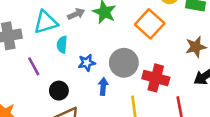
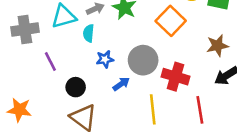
cyan semicircle: (62, 45) -> (89, 33), moved
blue arrow: (103, 86) -> (121, 84), turned 49

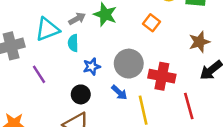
orange square: (171, 21) -> (151, 23), size x0.6
blue arrow: (121, 84) -> (119, 92), moved, turned 84
black circle: (76, 87) -> (81, 94), moved

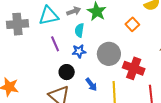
cyan semicircle: (73, 43) -> (79, 30), moved
purple line: (39, 74) -> (55, 44), moved
blue arrow: (119, 92) -> (91, 85), moved

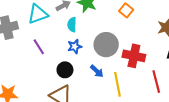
purple line: (55, 44) -> (39, 47), moved
blue arrow: (91, 85) -> (97, 71), moved

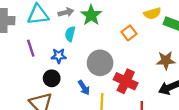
blue star: (75, 46) -> (59, 56), moved

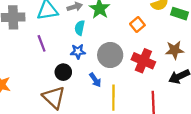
blue star: (59, 56) -> (78, 51), moved
red cross: (126, 81) -> (143, 61), moved

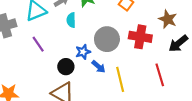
brown star: (175, 50) -> (168, 19), turned -30
blue star: (78, 51) -> (83, 52), moved

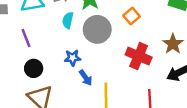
gray circle: (107, 39) -> (97, 29), moved
black circle: (66, 67) -> (34, 68), moved

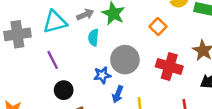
gray circle: (97, 29) -> (125, 60), moved
blue arrow: (86, 78) -> (118, 94), turned 63

